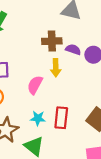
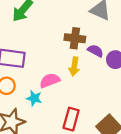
pink semicircle: (35, 85) -> (50, 80), turned 30
cyan star: (38, 118) -> (34, 98), moved

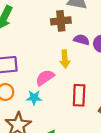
brown cross: (75, 38) -> (61, 21), moved
red rectangle: (71, 119) -> (79, 95), moved

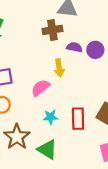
red rectangle: (79, 95) -> (78, 119), moved
cyan star: (34, 98) -> (50, 117), moved

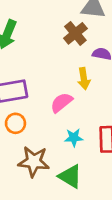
brown cross: (52, 30) -> (75, 33), turned -30
brown star: (17, 137) -> (34, 162), turned -30

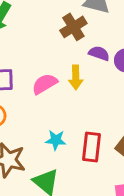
pink semicircle: (61, 103) -> (45, 84), moved

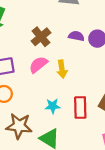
brown cross: (73, 27) -> (41, 37), moved
yellow arrow: (76, 77) -> (62, 69), moved

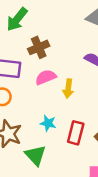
brown cross: (41, 37) -> (39, 47), moved

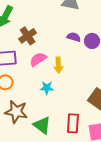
cyan star: (48, 123) -> (47, 88), moved
red rectangle: (76, 133) -> (73, 123), moved

